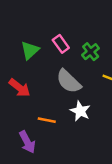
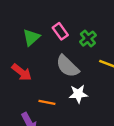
white star: (80, 111) -> (78, 94), turned -30

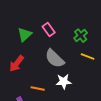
green cross: (88, 39) -> (81, 36), moved
red arrow: (22, 72) -> (17, 64), turned 90

